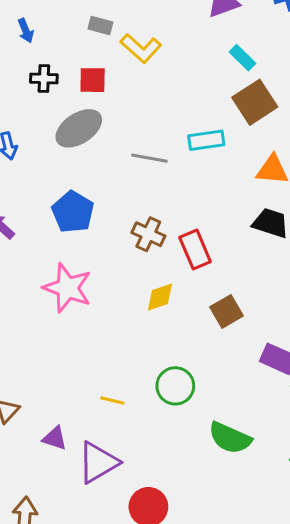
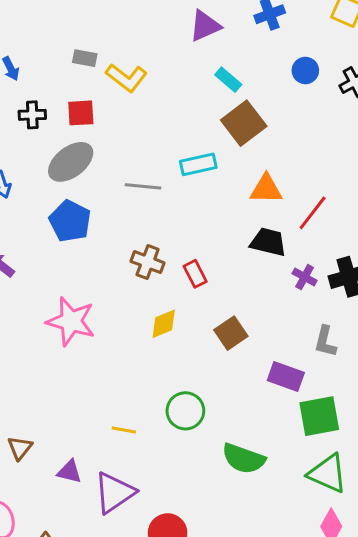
blue pentagon: (73, 212) -> (70, 221), moved
red rectangle: (195, 249) -> (195, 274), size x0.7

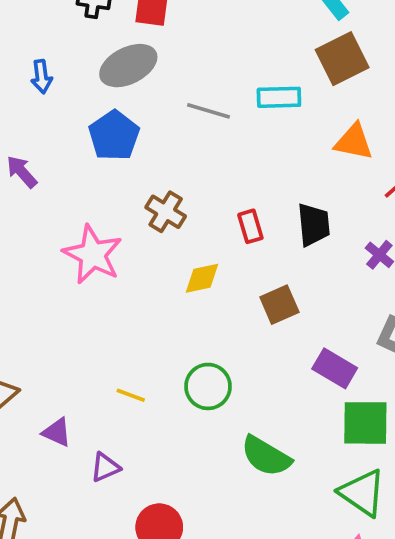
black trapezoid: (268, 242) -> (314, 225), moved, turned 60
brown cross: (148, 262) -> (166, 212), moved
purple triangle: (114, 493) -> (105, 467), size x0.6

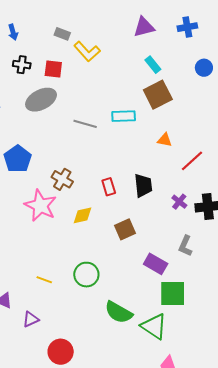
blue pentagon: (114, 136) -> (18, 159), moved
orange triangle: (354, 142) -> (165, 140), size x0.7
pink star: (93, 254) -> (40, 206), moved
green triangle: (362, 493) -> (154, 326), moved

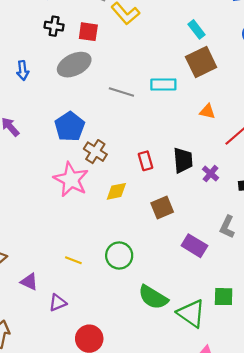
blue pentagon: (18, 159) -> (70, 127), moved
purple cross: (179, 202) -> (211, 174), moved
green square: (173, 294) -> (224, 297), moved, size x0.7

